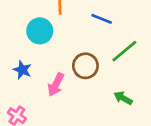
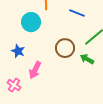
pink arrow: (56, 85) -> (35, 70), moved
green arrow: (123, 98) -> (87, 59), moved

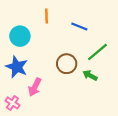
cyan circle: (31, 22) -> (20, 36), moved
blue star: (18, 51) -> (17, 67), size x1.5

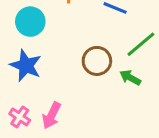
pink arrow: (35, 87) -> (51, 115), moved

